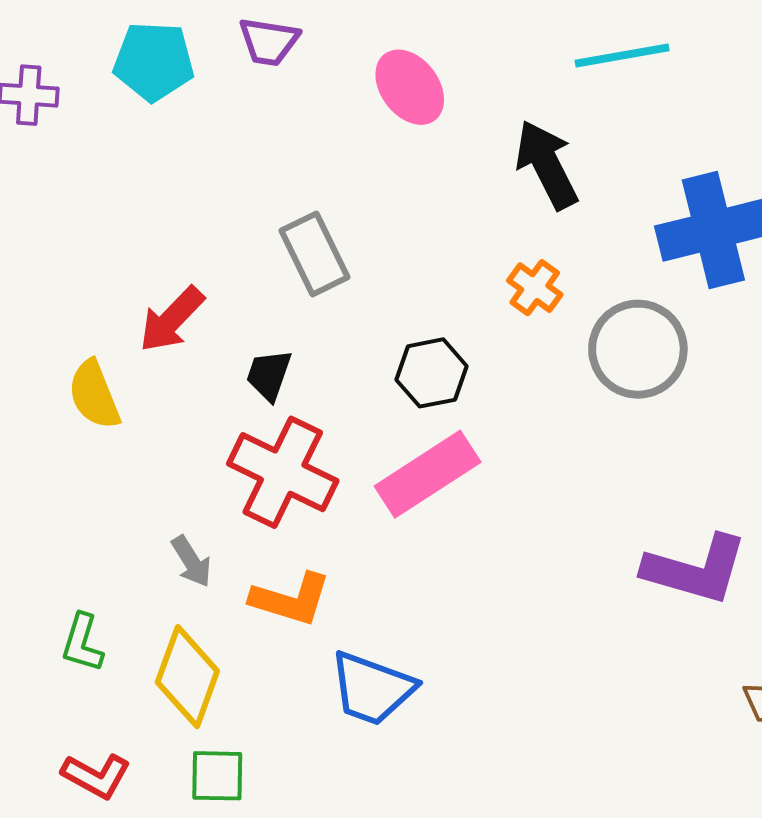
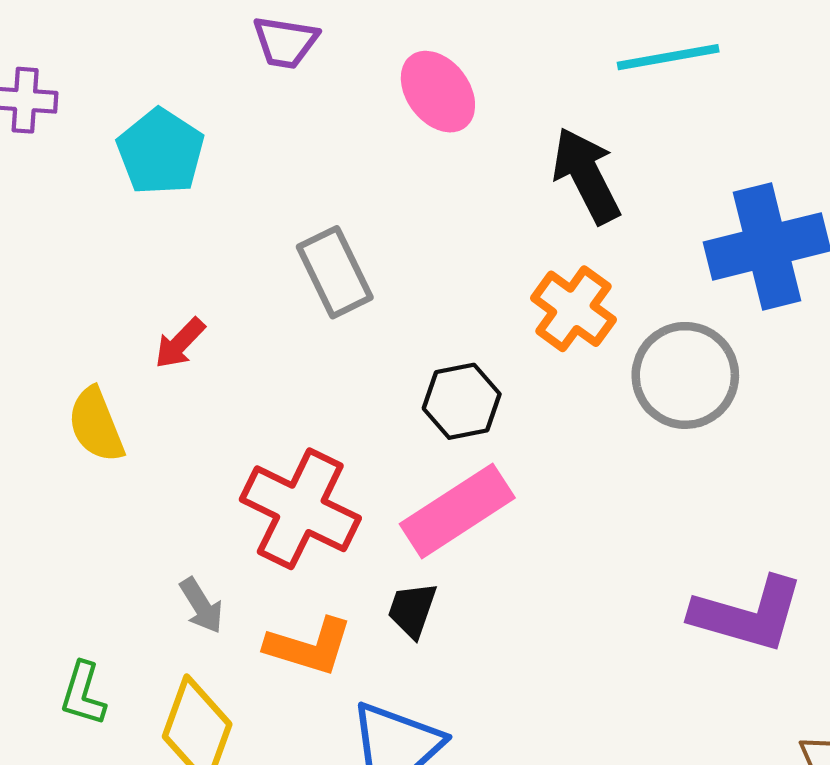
cyan pentagon: (154, 61) -> (161, 152), moved, turned 30
orange cross: (535, 288) -> (573, 309), size x1.4
red arrow: (172, 319) -> (180, 343), size x0.7
black trapezoid: (269, 375) -> (412, 610), moved

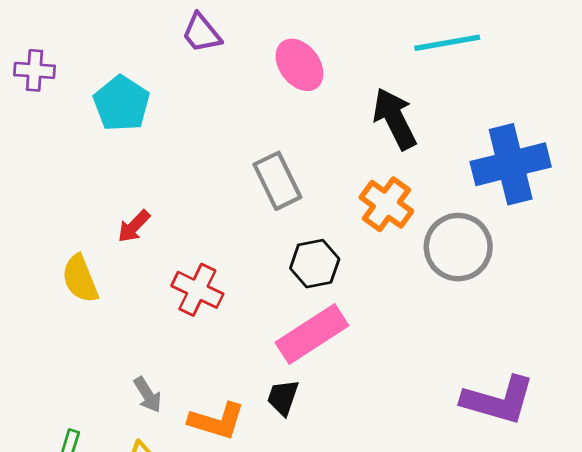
purple trapezoid: (285, 42) -> (202, 33), turned 42
gray rectangle: (335, 272) -> (277, 181), moved
red cross: (300, 509) -> (197, 290), moved, size x0.7

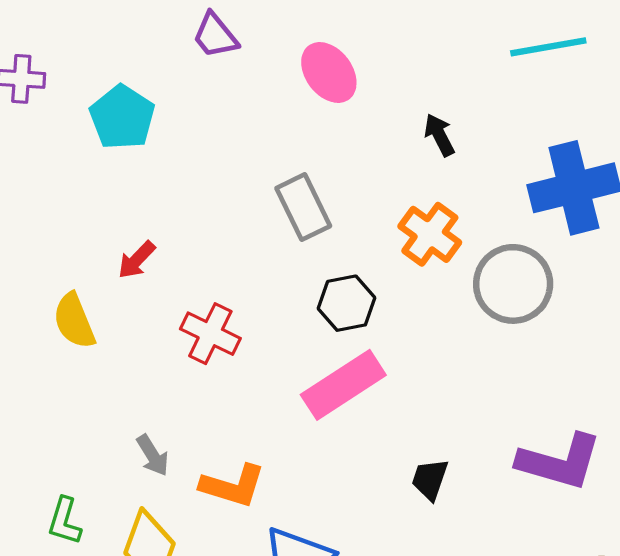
cyan line: (447, 43) -> (548, 47), moved
black arrow: (395, 119) -> (439, 135), size x0.6
black trapezoid: (283, 397) -> (430, 479), moved

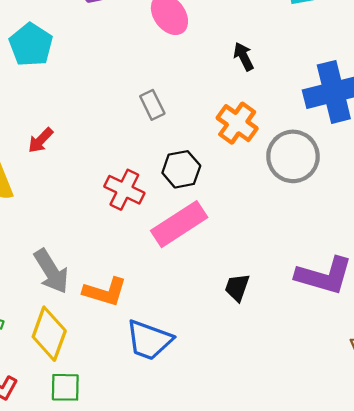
gray rectangle: (303, 207) -> (152, 105), size x0.7
red cross: (210, 334) -> (124, 190), moved
gray arrow: (153, 455) -> (51, 271), size x1.6

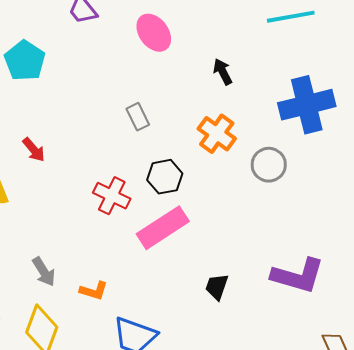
red arrow: (41, 140) -> (34, 150), turned -84
gray circle: (293, 156) -> (269, 165), size x0.7
gray arrow: (51, 271) -> (44, 272), size x0.7
orange L-shape: (105, 292) -> (94, 291), size x0.7

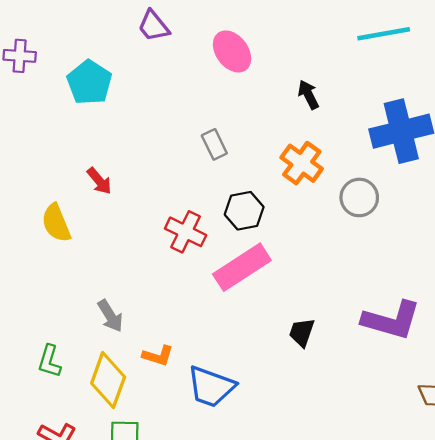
orange L-shape: (94, 291) -> (158, 356), moved

